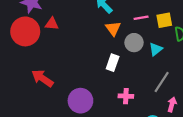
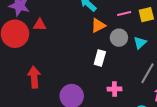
orange triangle: (113, 28) -> (98, 26), turned 42
red arrow: (42, 78) -> (34, 77), turned 55

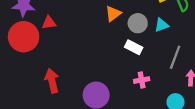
cyan triangle: (140, 43) -> (161, 25), turned 32
white rectangle: (100, 58) -> (134, 47), moved, turned -70

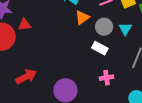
cyan triangle: (161, 25) -> (125, 29), turned -40
red arrow: (52, 81) -> (26, 77), turned 75

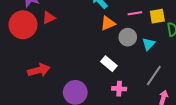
red triangle: (25, 25) -> (49, 18), turned -32
white rectangle: (100, 48) -> (109, 64), moved

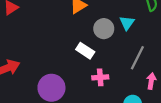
gray circle: (128, 37) -> (104, 29), moved

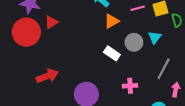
white rectangle: (85, 51) -> (112, 53), moved

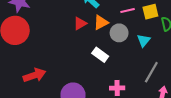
red triangle: (51, 22) -> (80, 23), moved
gray circle: (134, 42) -> (119, 33), moved

